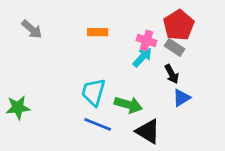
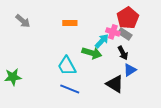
pink cross: (147, 40) -> (113, 32), moved
cyan trapezoid: (93, 92) -> (67, 66), turned -45
green arrow: (128, 105) -> (92, 53), moved
black triangle: (148, 131) -> (115, 84), moved

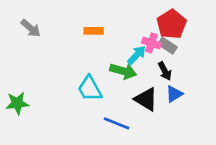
black triangle: (115, 84) -> (146, 99), moved
blue line: (70, 89) -> (117, 123), moved

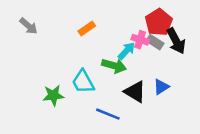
orange rectangle: (94, 31) -> (87, 28), turned -35
black arrow: (165, 71) -> (176, 41), moved, size x1.5
green star: (17, 103) -> (53, 95), moved

